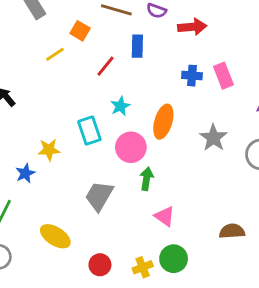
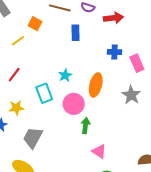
red line: (105, 66) -> (14, 75), moved
pink rectangle: (223, 76) -> (137, 63), moved
gray trapezoid: (99, 196) -> (33, 138), moved

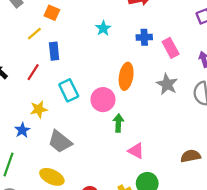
blue rectangle: (75, 33) -> (54, 51), moved
cyan star: (65, 75) -> (103, 28), moved
gray trapezoid: (33, 138) -> (60, 142), turned -75

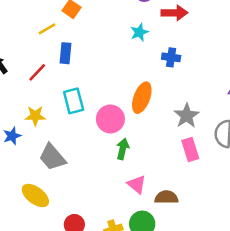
cyan star: (103, 28) -> (139, 32), moved
pink rectangle: (171, 48) -> (190, 149), moved
brown semicircle: (191, 156) -> (166, 197), moved

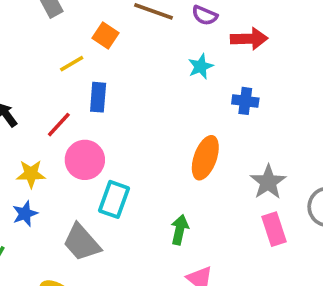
cyan rectangle: (74, 101) -> (114, 199), moved, turned 35
yellow star: (35, 116) -> (31, 174), moved
pink circle: (110, 119) -> (85, 160), moved

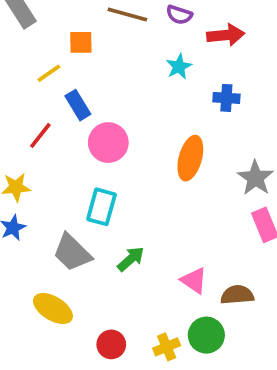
orange square: (106, 35) -> (81, 42), turned -30
blue rectangle: (98, 97) -> (78, 105), turned -32
pink circle: (85, 160) -> (108, 143), moved
green arrow: (180, 230) -> (131, 259), moved, turned 40

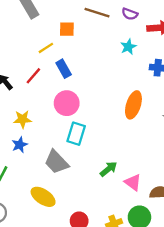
red line: (40, 135) -> (33, 76), moved
pink circle: (108, 143) -> (67, 103), moved
green arrow: (131, 259) -> (109, 169), moved

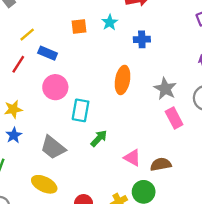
orange square: (67, 29) -> (79, 26), moved
blue rectangle: (64, 69) -> (48, 53), turned -30
cyan rectangle: (76, 134) -> (81, 110), moved
green arrow: (109, 169) -> (99, 138), moved

